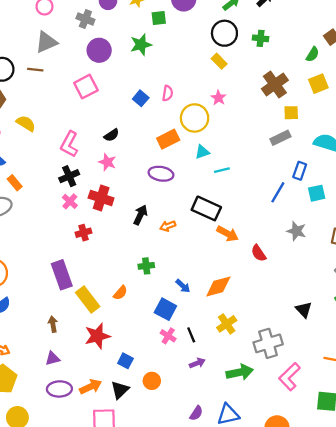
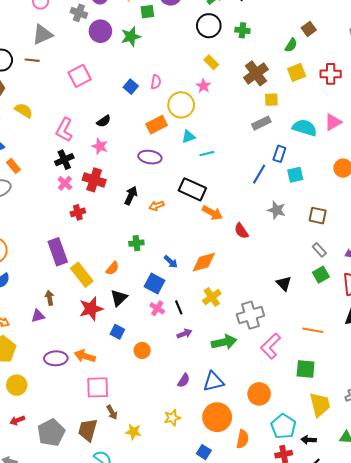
purple circle: (99, 50) -> (100, 31), moved
yellow rectangle: (219, 61) -> (211, 62), moved
purple triangle: (53, 358) -> (38, 316), moved
orange arrow: (91, 387) -> (85, 356), turned -138
black triangle: (120, 390) -> (119, 298), moved

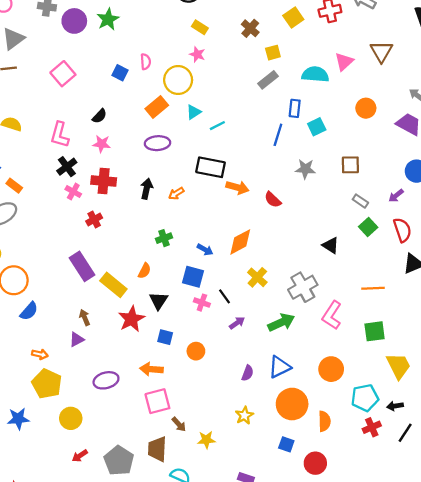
brown cross: (256, 73) -> (250, 28), size x0.7
orange arrow: (85, 356) -> (151, 369), moved
cyan pentagon: (283, 426) -> (365, 398), turned -30

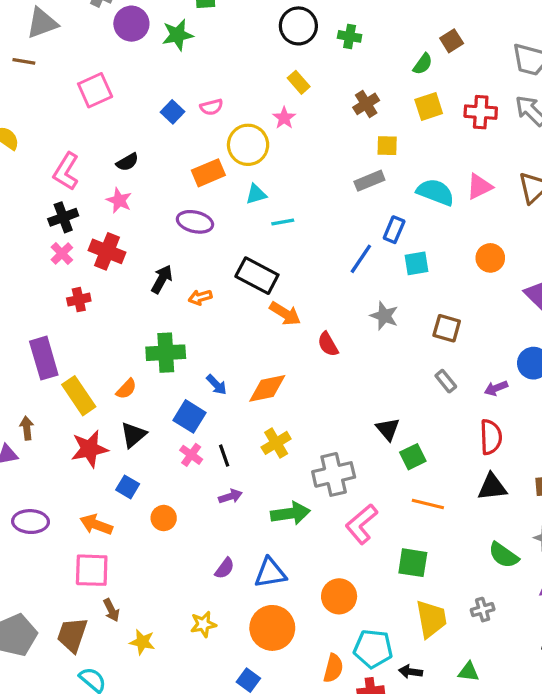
pink semicircle: (146, 62) -> (211, 107), turned 63
green square: (368, 227) -> (413, 457), moved
green cross: (164, 238) -> (166, 353), size x1.6
orange semicircle: (324, 421) -> (333, 668), moved

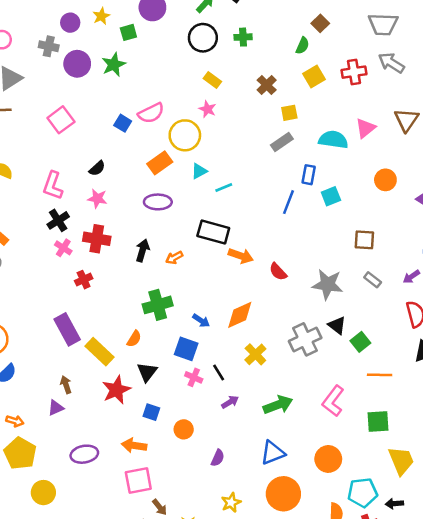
pink semicircle: (211, 107) -> (151, 113), size x1.5
gray star: (384, 316) -> (328, 284), moved, size x1.4
gray cross: (334, 474) -> (305, 339), moved
purple semicircle: (225, 568) -> (218, 458), moved

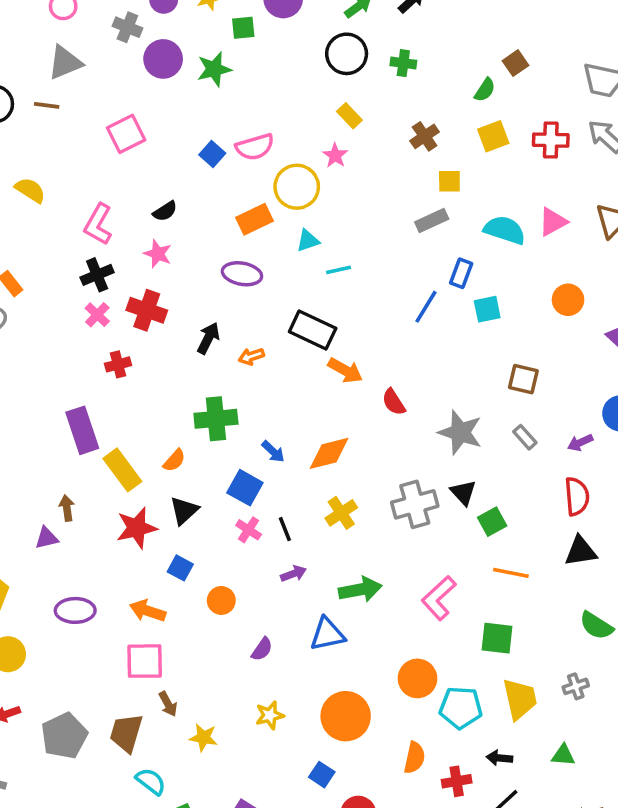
blue triangle: (273, 453) -> (327, 634), moved
cyan pentagon: (363, 493) -> (461, 708), moved

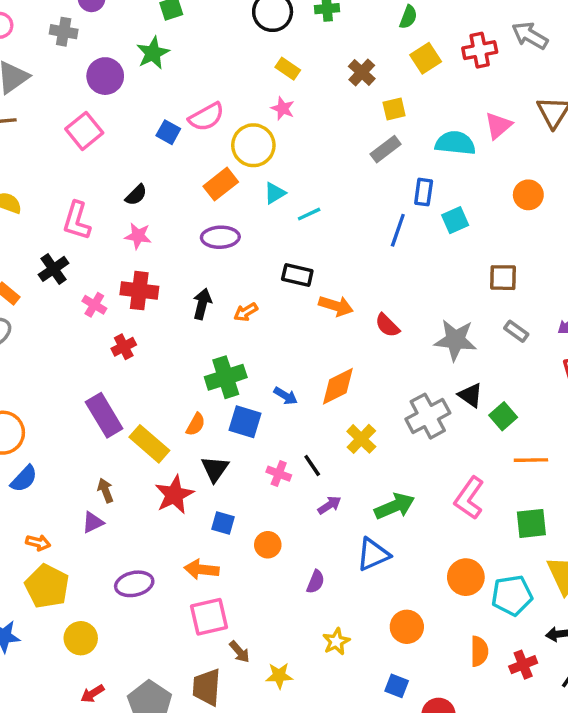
purple circle: (163, 59) -> (105, 76), moved
black cross: (97, 275) -> (54, 269), moved
black rectangle: (313, 330) -> (297, 275), size x0.7
blue square: (245, 488) -> (245, 422), moved
orange circle: (346, 716) -> (407, 627), size x0.7

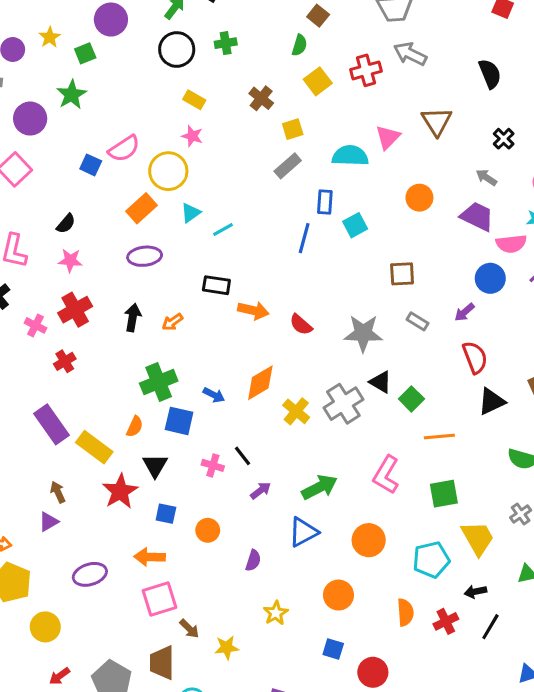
red cross: (139, 291) -> (75, 310), turned -32
yellow cross: (361, 439) -> (296, 411), moved
orange circle: (466, 577) -> (369, 540), moved

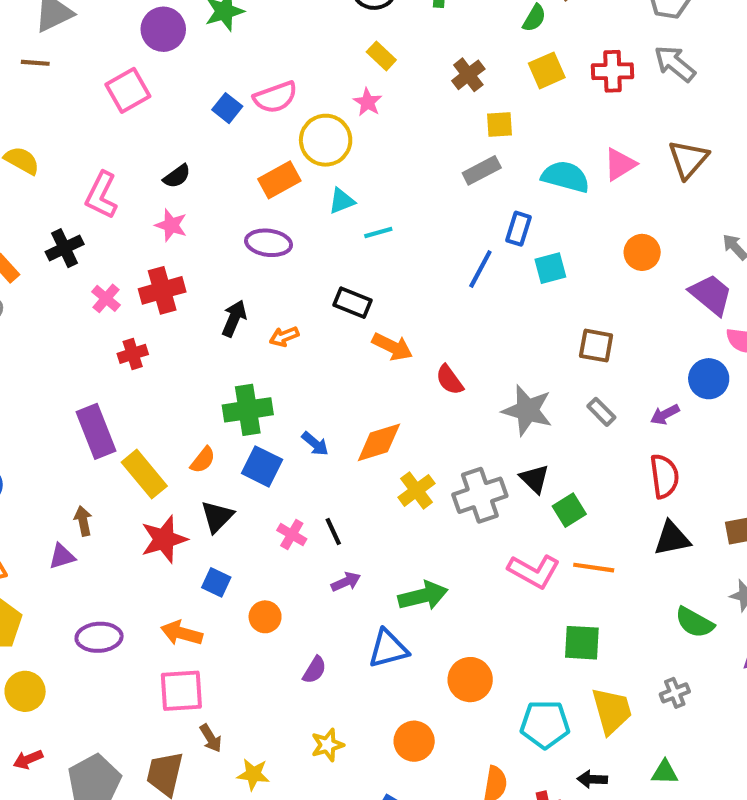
pink L-shape: (386, 475) -> (534, 571), moved, turned -105

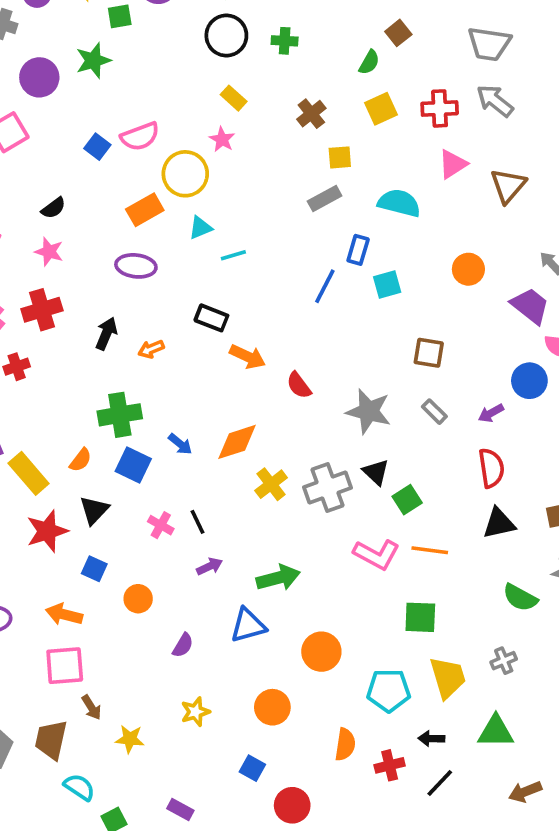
pink triangle: (620, 164) -> (453, 164), moved
green triangle: (665, 772) -> (496, 731), size x1.5

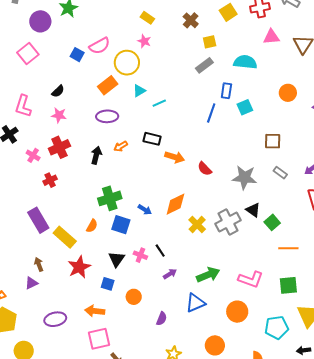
pink triangle: (453, 164) -> (271, 37), turned 36
orange arrow: (151, 349) -> (121, 146), moved
black triangle: (94, 510) -> (117, 259), moved
pink L-shape: (377, 554) -> (251, 279), moved

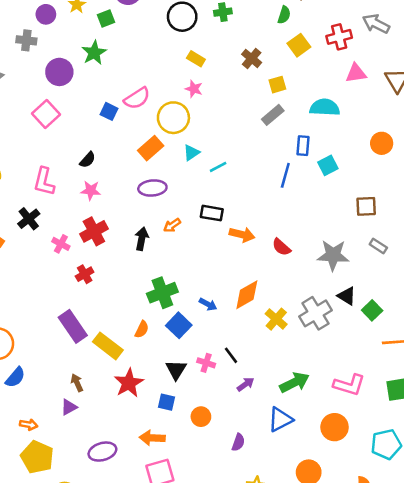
blue square: (121, 225) -> (179, 325), turned 30

